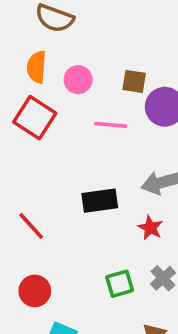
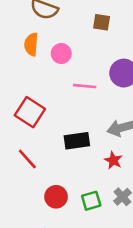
brown square: (134, 81) -> (102, 22), moved
red square: (35, 118) -> (30, 112), moved
red circle: (35, 291) -> (56, 197), moved

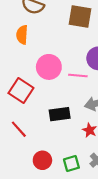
brown square: (102, 22) -> (80, 16), size x1.6
pink circle: (61, 54) -> (49, 67), moved, size x1.5
pink line: (85, 86) -> (78, 75), moved

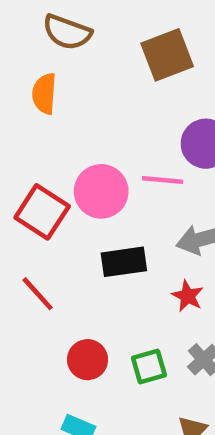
brown square: (80, 16) -> (167, 55), turned -30
pink circle: (49, 67) -> (101, 191), moved

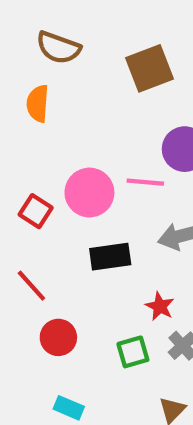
red square: (42, 212) -> (36, 211), size x0.7
red star: (188, 296) -> (160, 306), moved
red circle: (88, 360) -> (58, 337), moved

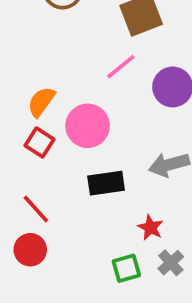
orange semicircle: (38, 104) -> (41, 102), moved, turned 32
pink line: (145, 182) -> (121, 67), moved, turned -44
red circle: (58, 337) -> (30, 250), moved

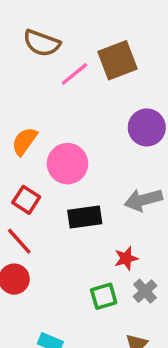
pink line: (121, 67) -> (74, 74), moved
red square: (39, 142) -> (26, 200), moved
red star: (150, 228) -> (126, 258), turned 30

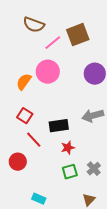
pink circle: (68, 164) -> (48, 72), moved
red line: (19, 241) -> (34, 140), moved
red star: (126, 258) -> (68, 148), moved

